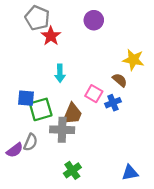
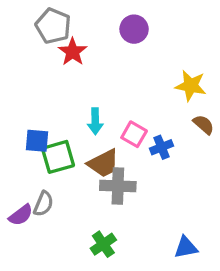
cyan arrow: (60, 73) -> (95, 121), moved
brown semicircle: (120, 80) -> (204, 125), moved
brown trapezoid: (72, 114) -> (103, 163), turned 40
gray cross: (62, 130) -> (118, 186), moved

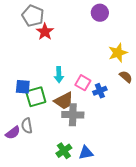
purple circle: (134, 29) -> (100, 13), moved
yellow star: (191, 86) -> (118, 53), turned -30
gray semicircle: (43, 204) -> (27, 126), turned 147
blue triangle: (186, 247) -> (86, 153), moved

